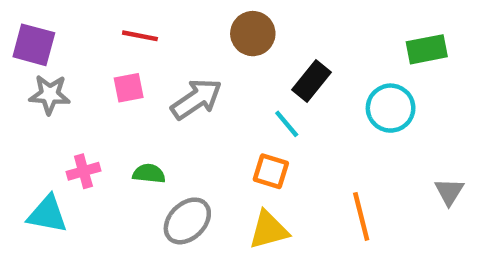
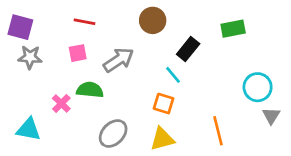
green rectangle: (427, 49) -> (233, 29), moved
cyan circle: (391, 108) -> (258, 87), moved
pink cross: (83, 171) -> (61, 104), moved, turned -30
green semicircle: (149, 174) -> (90, 90), moved, size x1.4

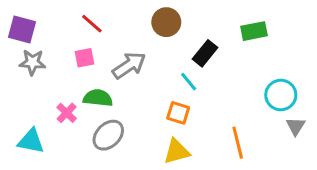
red line: (84, 22) -> (92, 24), turned 30
gray ellipse: (113, 133) -> (108, 135), moved

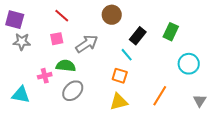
green rectangle: (254, 31) -> (171, 32), moved, turned -54
pink cross: (67, 113) -> (45, 76), turned 32
gray triangle: (296, 126) -> (200, 101), moved
orange line: (238, 143) -> (160, 96), turned 45

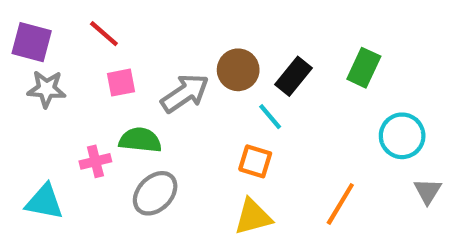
brown circle: (112, 15) -> (238, 70), moved
red line: (62, 16) -> (104, 34), moved
gray triangle: (200, 101) -> (428, 191), moved

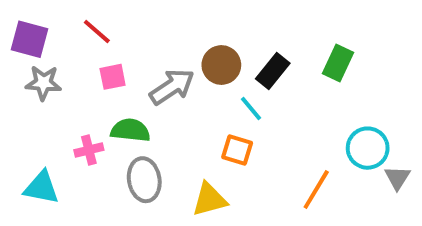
cyan circle: (402, 136) -> (368, 148), moved
gray ellipse: (155, 193) -> (144, 180), turned -54
yellow triangle: (253, 217) -> (209, 199), moved

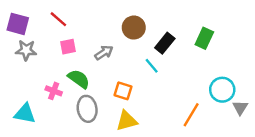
brown circle: (221, 65) -> (134, 28), moved
gray arrow: (172, 87) -> (104, 53), size x0.7
green semicircle: (130, 130) -> (79, 79), turned 30
pink cross: (89, 150) -> (54, 91), turned 35
orange square: (237, 150) -> (123, 91), moved

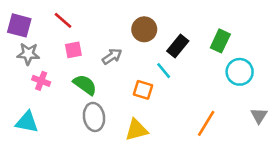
cyan circle: (222, 90) -> (240, 72), moved
pink cross: (54, 91) -> (41, 81), moved
orange square: (123, 91) -> (143, 90), moved

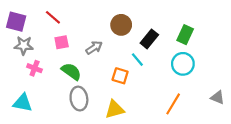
cyan circle: (240, 72) -> (183, 64), moved
gray triangle: (259, 116) -> (218, 97), turned -40

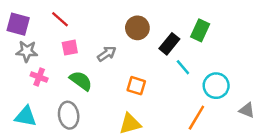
green rectangle: (185, 35) -> (200, 30), moved
cyan line: (137, 60) -> (183, 67), moved
cyan circle: (183, 64) -> (216, 86), moved
gray ellipse: (79, 99) -> (69, 115), moved

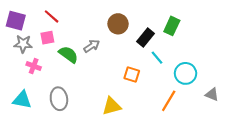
pink square: (70, 48) -> (47, 38), moved
green semicircle: (81, 81) -> (68, 54), moved
orange square: (136, 86) -> (132, 74), moved

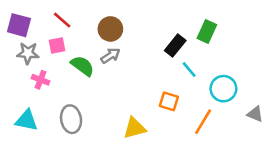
brown circle: (118, 24) -> (110, 29), moved
orange square: (132, 74) -> (169, 101), moved

